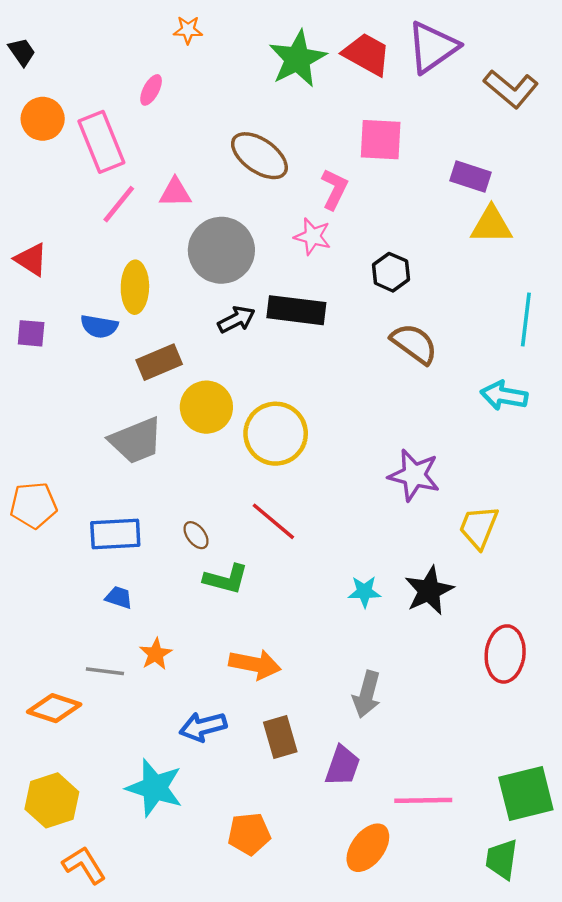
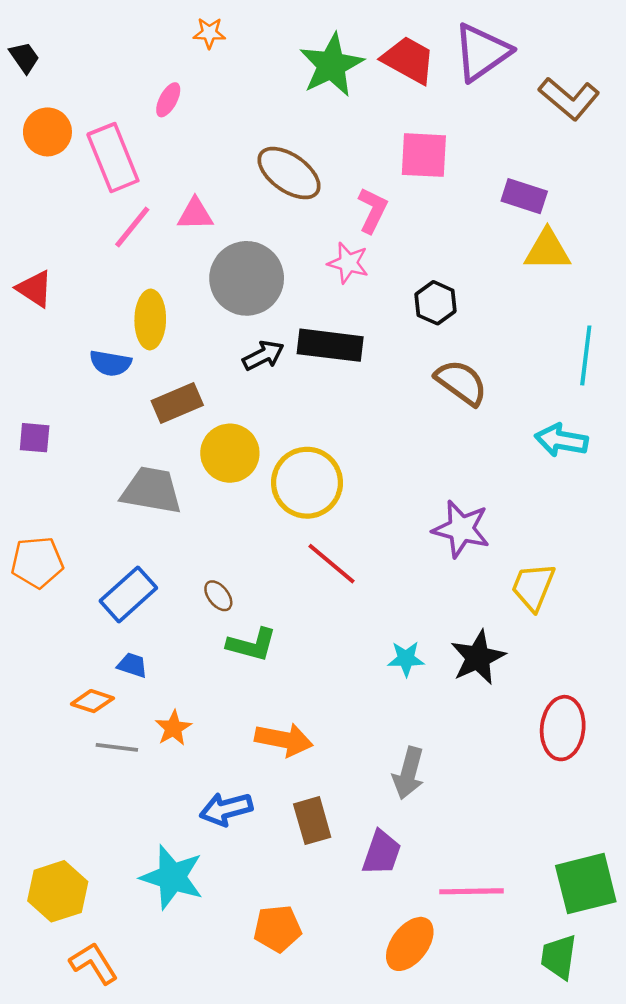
purple square: (31, 333) -> (35, 438), moved
gray trapezoid: (136, 441) -> (152, 490), turned -148
red line: (273, 521) -> (331, 564), moved
blue rectangle: (115, 534) -> (128, 594), turned -39
orange diamond: (54, 708) -> (92, 701), moved, size x0.7

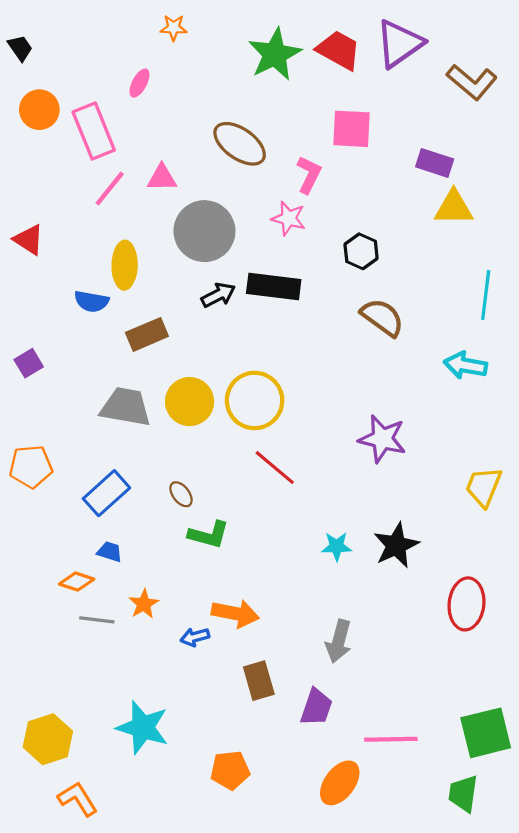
purple square: (35, 438) -> (29, 363), turned -36
yellow circle: (230, 453) -> (190, 402), moved
yellow trapezoid: (533, 587) -> (484, 487), moved
blue arrow: (226, 809) -> (195, 637), moved, size x0.7

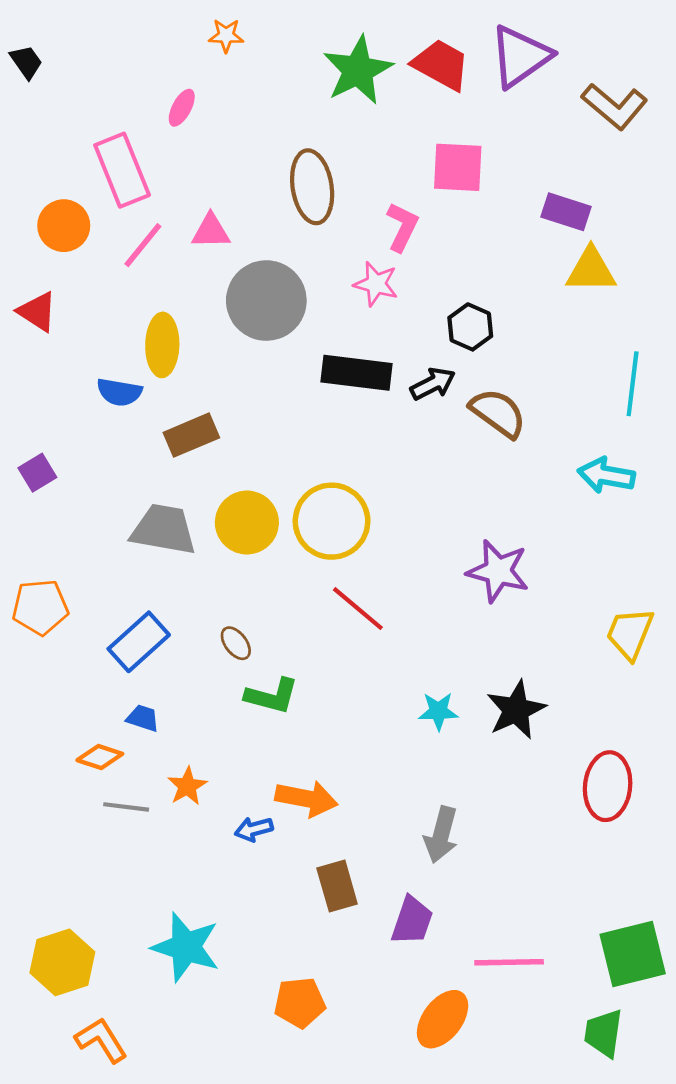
orange circle: (39, 110) -> (64, 226), moved
brown ellipse: (240, 144) -> (312, 187), turned 46
black arrow: (218, 295) -> (433, 384), moved

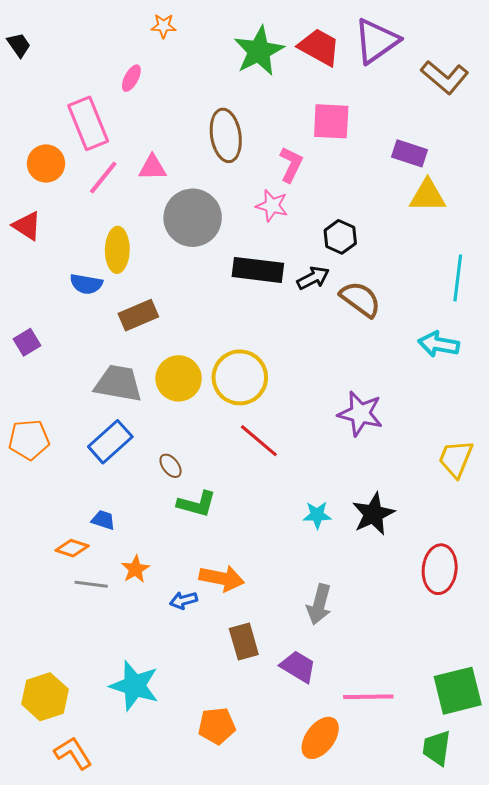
blue rectangle: (139, 642) -> (110, 442), moved
purple trapezoid: (412, 921) -> (298, 667), turned -78

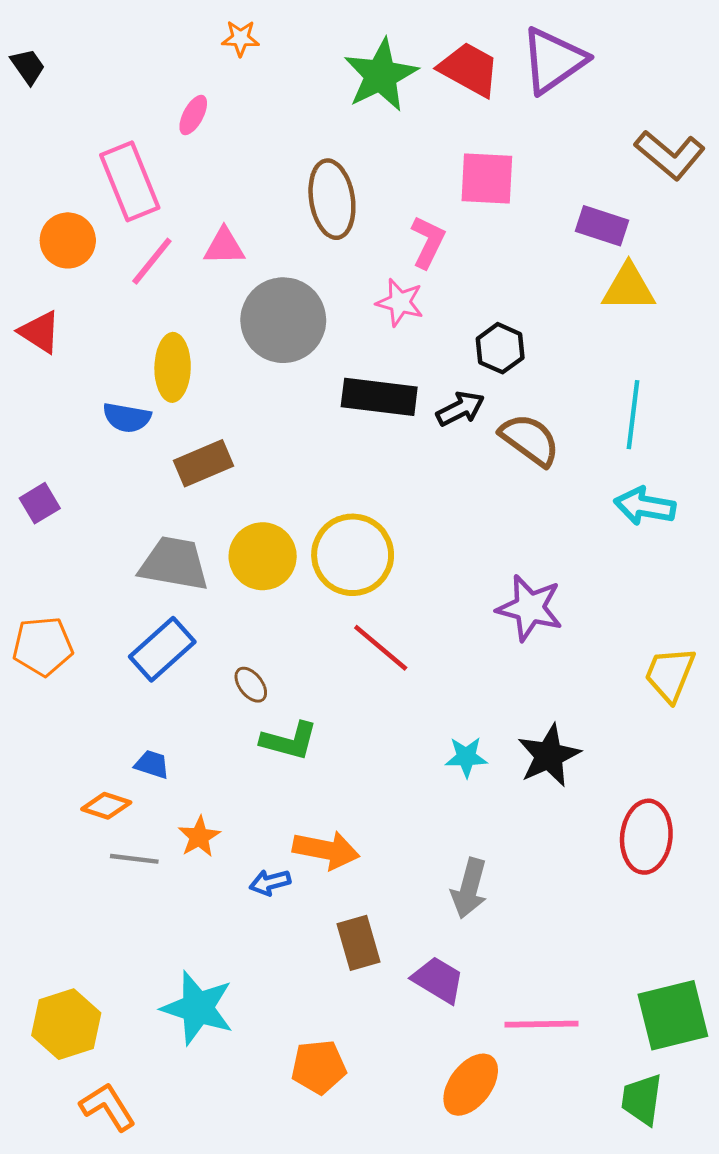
brown L-shape: (445, 77) -> (670, 155), moved
cyan line: (458, 278) -> (633, 415), moved

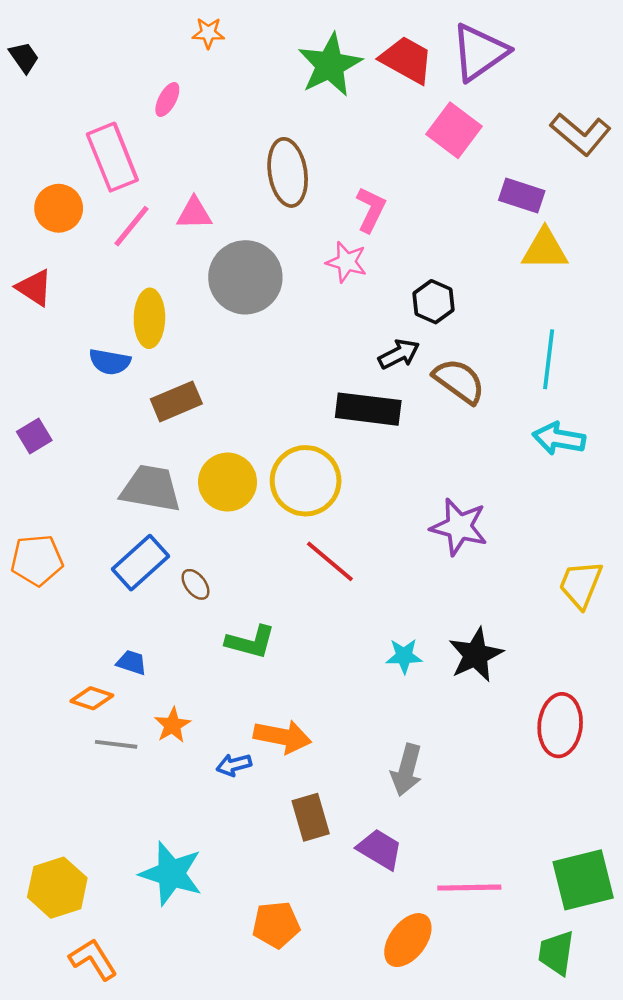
pink square: (487, 178) -> (454, 130), moved, turned 34
black rectangle: (379, 397) -> (368, 409), moved
brown ellipse: (251, 685) -> (195, 584), moved

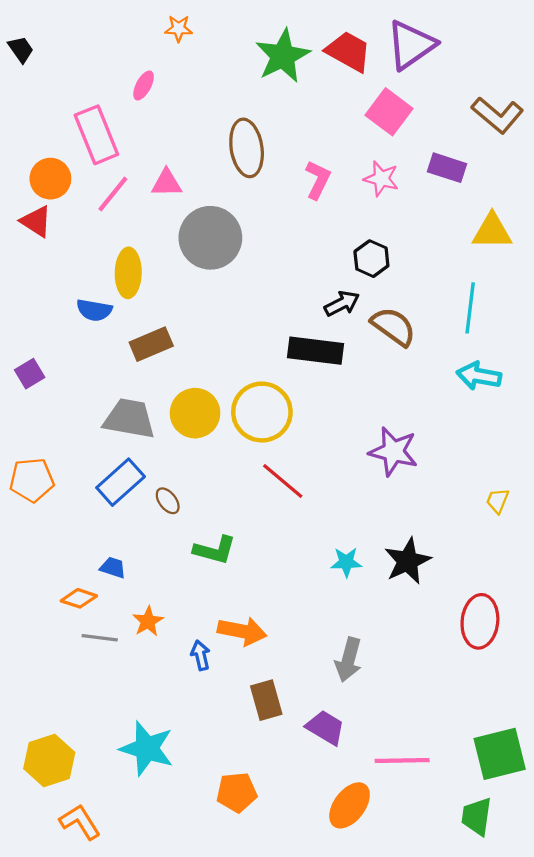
yellow triangle: (545, 249) -> (492, 231), moved
pink star: (346, 262) -> (381, 179), moved
red triangle: (34, 288) -> (36, 221), moved
yellow trapezoid: (581, 584) -> (497, 501), size x0.6
blue arrow: (234, 765) -> (201, 655), turned 92

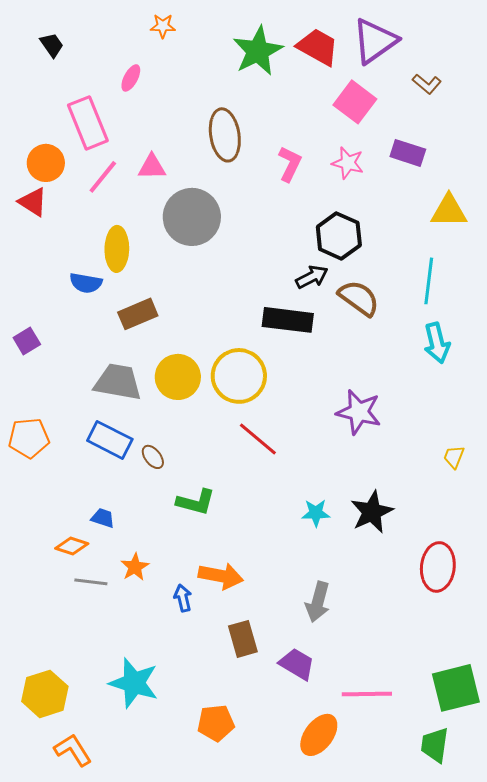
black trapezoid: (21, 49) -> (52, 45), moved
brown L-shape: (497, 115) -> (427, 84), moved, size x0.6
black hexagon: (371, 259) -> (339, 236), size x1.4
cyan arrow: (479, 376) -> (437, 343), turned -114
blue rectangle: (121, 482) -> (110, 440), turned 69

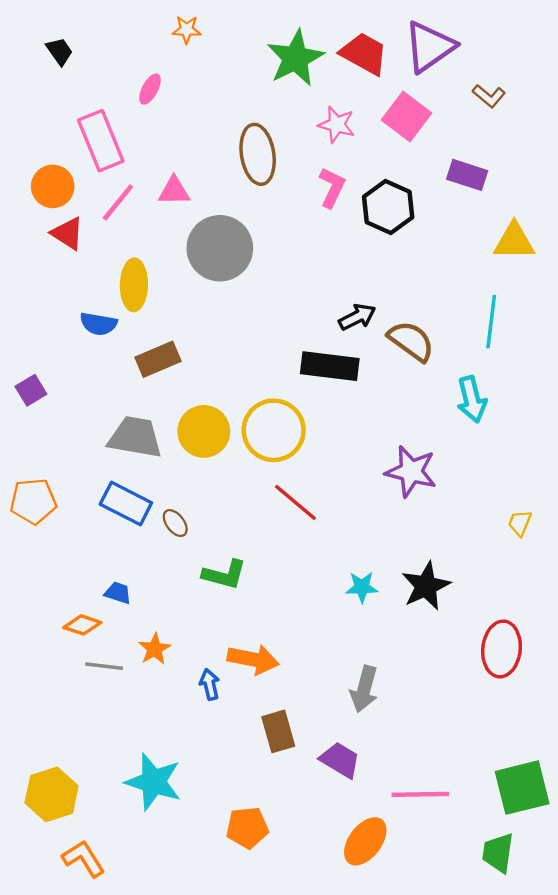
pink star: (348, 163) -> (337, 125), moved
red triangle: (33, 202) -> (68, 233), moved
black hexagon: (339, 236) -> (388, 207), moved
cyan arrow: (437, 343) -> (472, 399), moved

